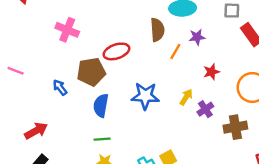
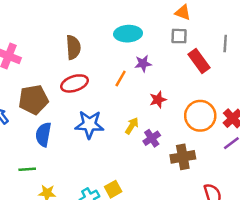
brown semicircle: (157, 30) -> (73, 47), moved
red ellipse: (116, 51) -> (74, 83), moved
green line: (102, 139) -> (27, 169), moved

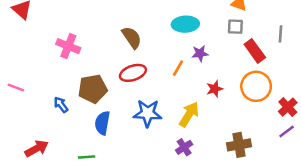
brown semicircle: (73, 47) -> (132, 38), turned -30
orange circle: (200, 116) -> (256, 86), moved
yellow arrow: (132, 126) -> (189, 114), size x1.5
purple cross: (152, 138) -> (184, 147), moved

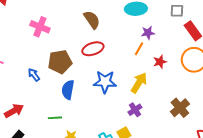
orange line: (178, 68) -> (139, 49), moved
brown cross: (239, 145) -> (180, 108), turned -30

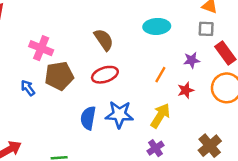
purple star: (148, 33) -> (192, 60), moved
brown pentagon: (60, 62) -> (59, 76), moved
blue arrow: (34, 75) -> (28, 88), moved
blue semicircle: (68, 90) -> (88, 118), moved

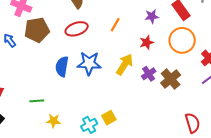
orange line: (160, 75) -> (115, 25), moved
brown cross: (210, 146) -> (171, 79), moved
purple cross: (156, 148) -> (149, 74), moved

